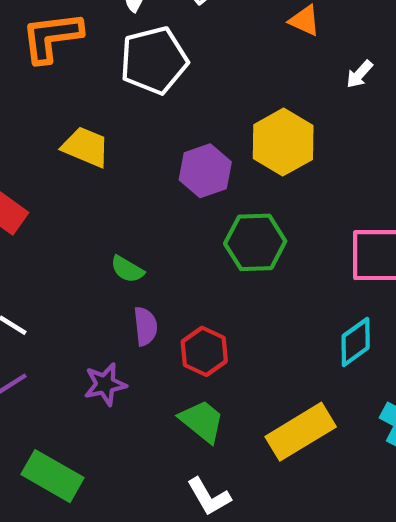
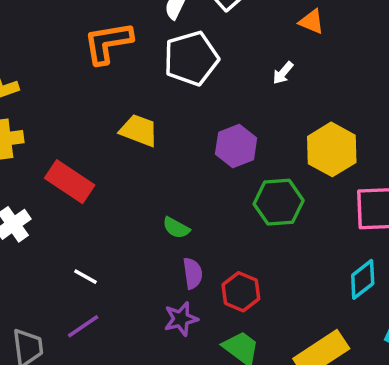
white arrow: (359, 74) -> (283, 73), moved
yellow hexagon: (283, 142) -> (332, 149), moved
purple star: (105, 384) -> (181, 319), moved

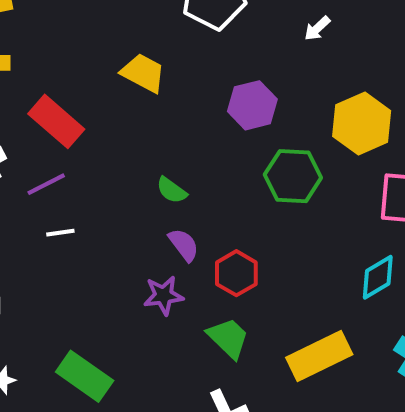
purple semicircle: (193, 273) -> (184, 245), turned -36
white line: (85, 277) -> (60, 233), turned -45
purple line: (83, 326) -> (46, 184), moved

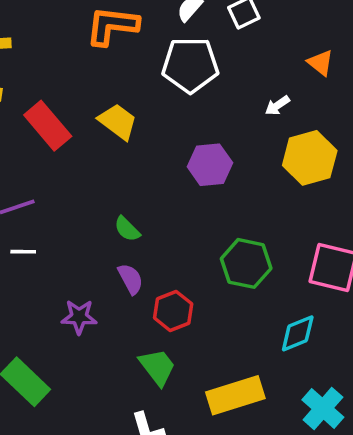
red rectangle: (56, 121) -> (48, 126), moved
yellow hexagon: (362, 124) -> (310, 158), moved
green hexagon: (293, 176) -> (246, 263), moved
purple star: (163, 295) -> (79, 317), moved

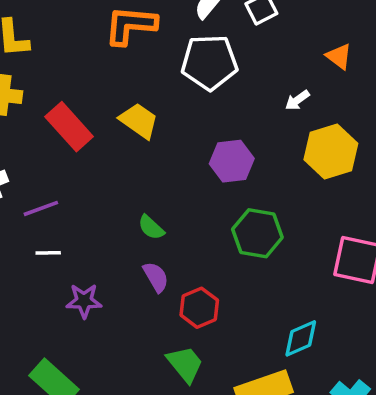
green hexagon: (246, 263) -> (257, 233), moved
purple star: (79, 317) -> (84, 301), moved
cyan diamond: (298, 333) -> (301, 338), moved

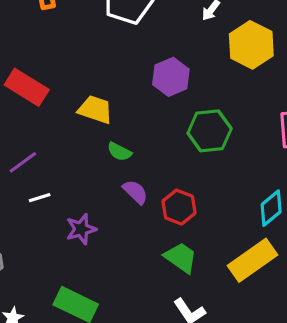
yellow trapezoid: (139, 121) -> (95, 110), moved

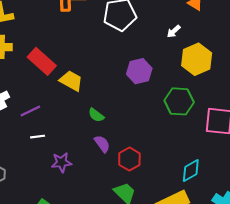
yellow trapezoid: (95, 110) -> (71, 81), moved
green hexagon: (210, 131) -> (179, 101), moved

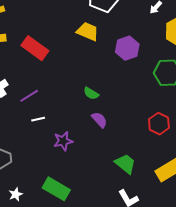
yellow trapezoid: (71, 81) -> (88, 31), moved
red hexagon: (129, 159) -> (159, 124), moved

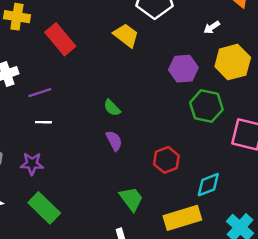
purple hexagon: (127, 48) -> (183, 69), moved
red hexagon: (159, 124) -> (166, 160), moved
purple star: (63, 141) -> (32, 164), moved

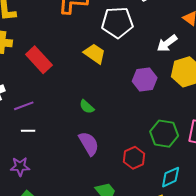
white arrow: (212, 27) -> (167, 43), size x1.5
green hexagon: (206, 106) -> (164, 134), moved
green semicircle: (112, 108) -> (87, 107), moved
purple semicircle: (114, 141) -> (89, 144), size x1.4

